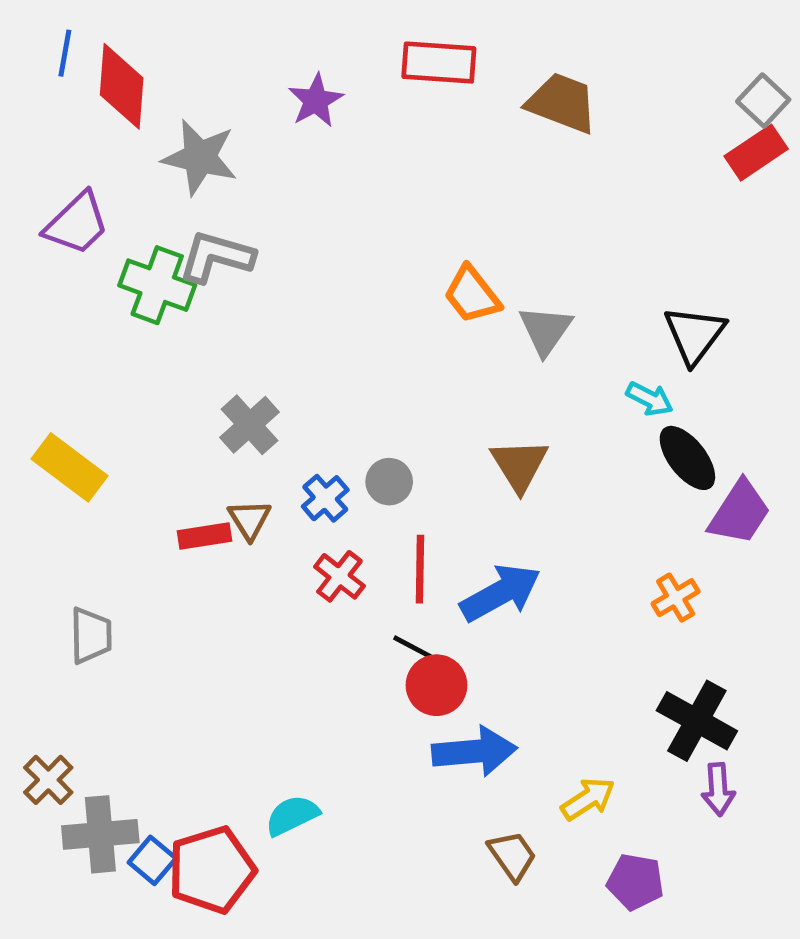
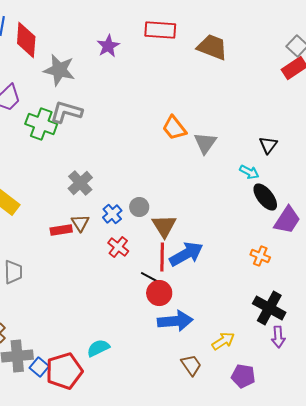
black triangle: (695, 335) -> (268, 145), size x0.7
brown triangle: (519, 465) -> (164, 226), moved
red line: (420, 569) -> (162, 257), moved
orange cross: (676, 598) -> (260, 256), turned -36

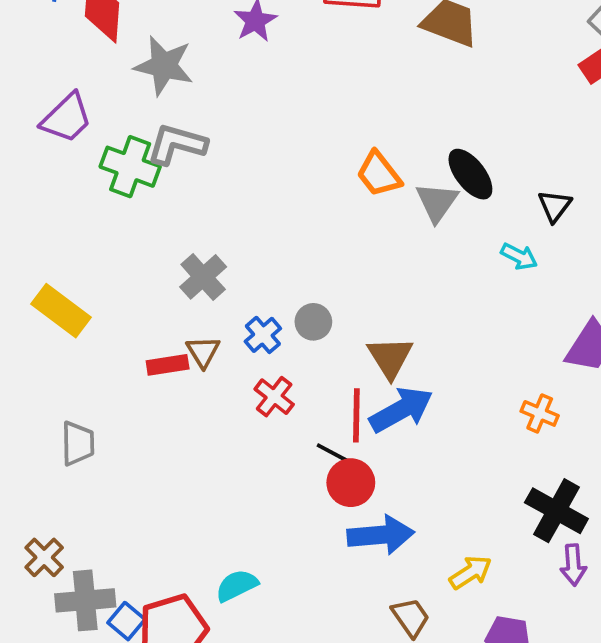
black ellipse: (265, 197) -> (470, 174), moved
brown triangle: (164, 226) -> (390, 357), moved

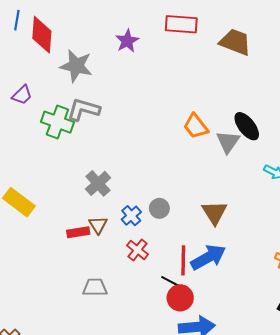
purple trapezoid: (67, 118) -> (22, 95), size x0.7
brown triangle: (390, 357) -> (214, 213), moved
gray trapezoid: (78, 443) -> (95, 287), moved, turned -90

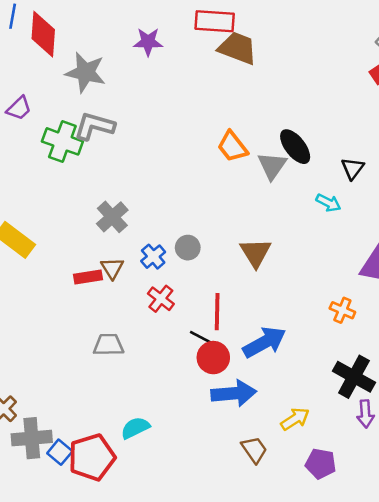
purple star: (127, 41) -> (148, 42), turned 30
brown trapezoid: (235, 42) -> (238, 48), moved
blue arrow: (208, 257) -> (264, 342), moved

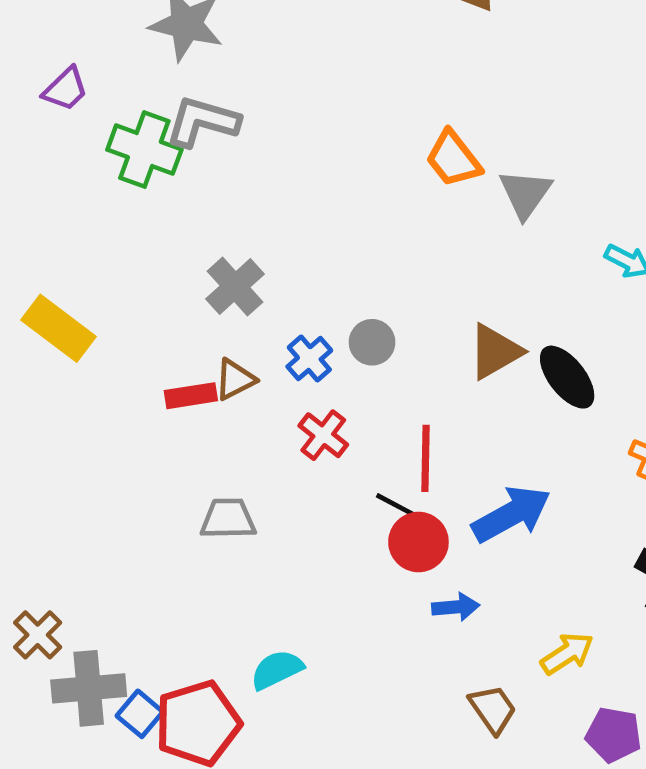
black ellipse: (295, 147) -> (567, 377), moved
brown triangle: (255, 253) -> (495, 352), turned 32
brown triangle: (112, 268) -> (235, 379), turned 35
blue arrow: (234, 393) -> (456, 607), size x0.6

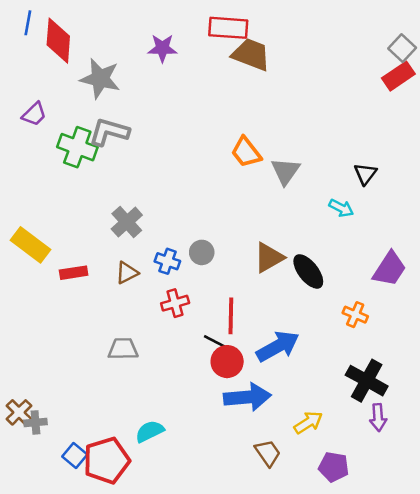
blue cross: (309, 359) -> (167, 261), turned -30
red rectangle: (191, 396) -> (74, 273), moved
red cross: (323, 435) -> (175, 303), turned 36
blue arrow: (456, 607) -> (247, 397), size x1.8
gray cross: (89, 688) -> (35, 422), moved, size x0.6

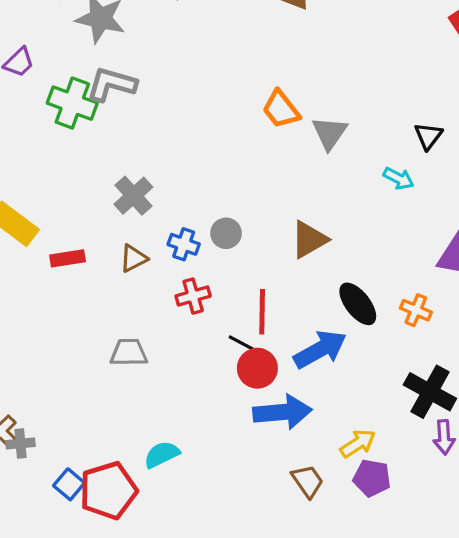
black ellipse: (308, 271) -> (358, 304), moved
purple pentagon: (334, 467) -> (372, 478), moved

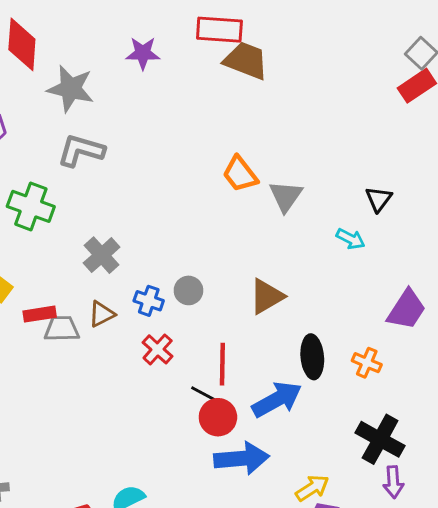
green cross: (72, 103) -> (31, 206), moved
red cross: (193, 296) -> (158, 349), turned -32
black ellipse: (358, 304) -> (312, 357), turned 33
gray trapezoid: (129, 353) -> (62, 329), moved

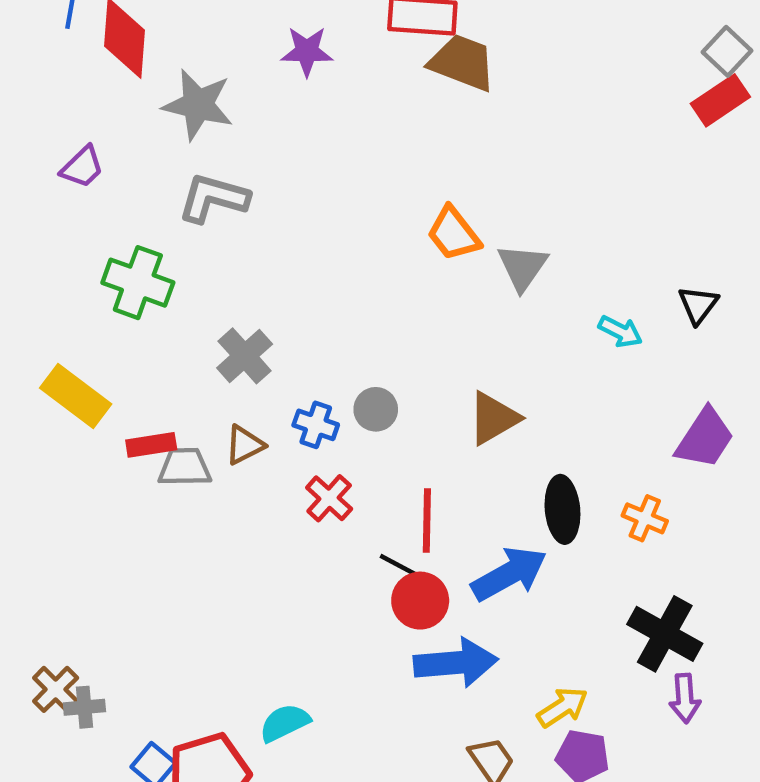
black triangle: (379, 199) -> (698, 305), moved

